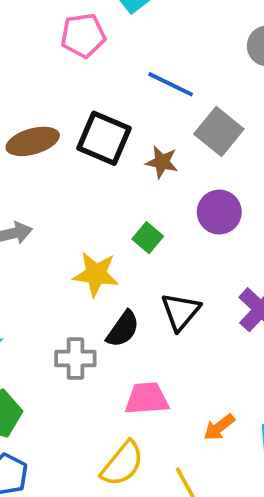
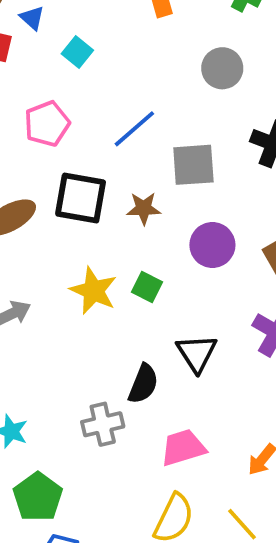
pink pentagon: (83, 35) -> (47, 124), moved
blue line: (171, 84) -> (134, 129), turned -54
gray square: (219, 131) -> (193, 165), turned -30
yellow star: (96, 274) -> (94, 291), moved, turned 30

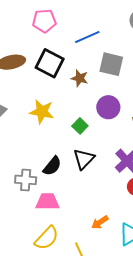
green square: (147, 287) -> (80, 126), moved
yellow star: (94, 291) -> (42, 112), turned -30
pink trapezoid: (183, 448) -> (47, 202), moved

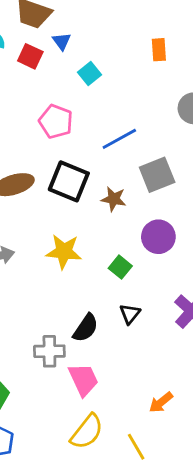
pink pentagon: (44, 21) -> (56, 121), turned 30
gray square: (111, 64) -> (157, 175), turned -30
black triangle: (84, 159) -> (130, 314), size x0.7
pink trapezoid: (47, 202) -> (83, 380), turned 70

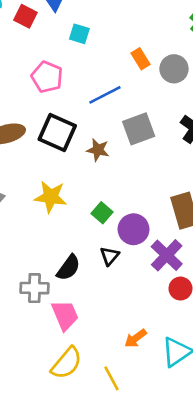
orange rectangle: (159, 50) -> (141, 59), moved, turned -30
cyan square: (89, 73) -> (79, 34), turned -36
purple circle: (158, 237) -> (134, 229), moved

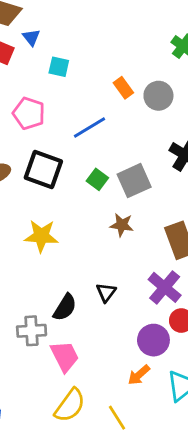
gray square: (139, 129) -> (134, 181), moved
brown star: (98, 150) -> (122, 225), moved
green square: (102, 213) -> (97, 179), moved
purple circle: (134, 229) -> (153, 340), moved

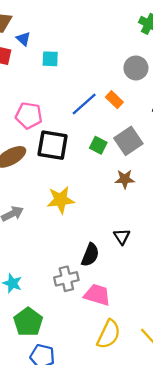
orange rectangle: (123, 88) -> (114, 100), moved
pink pentagon: (29, 113) -> (29, 116), moved
pink trapezoid: (65, 356) -> (97, 295), turned -36

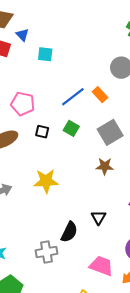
black square: (53, 145) -> (42, 132), size x0.5
green square: (98, 145) -> (71, 128), moved
pink trapezoid: (97, 295) -> (101, 266), moved

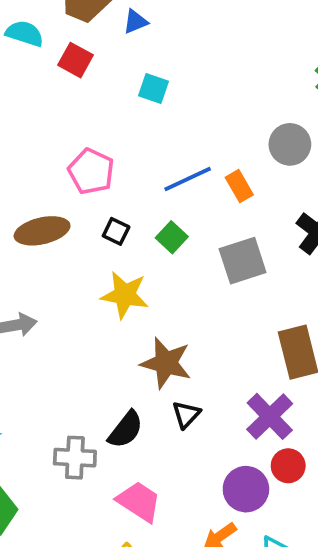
blue triangle: (22, 35) -> (135, 22), moved, turned 40
brown star: (105, 166) -> (166, 363), moved, size x1.5
yellow star: (46, 181) -> (125, 295), moved
pink trapezoid: (101, 266) -> (139, 502), moved

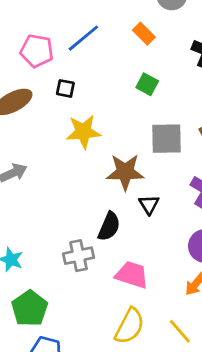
blue line: (188, 179) -> (83, 38), moved
green square: (172, 237) -> (147, 84), moved
gray square: (243, 261) -> (166, 139), moved, turned 32

